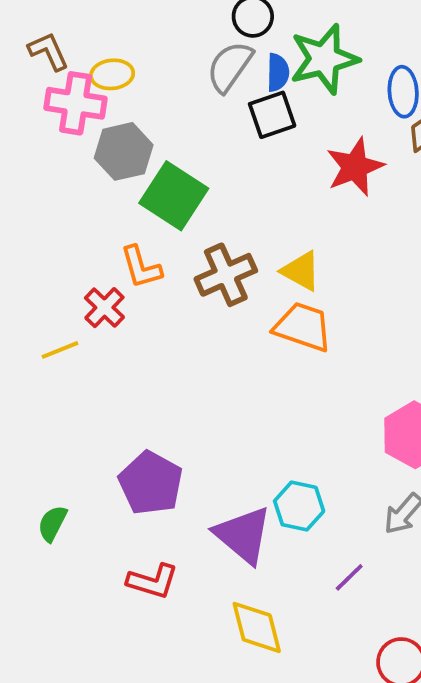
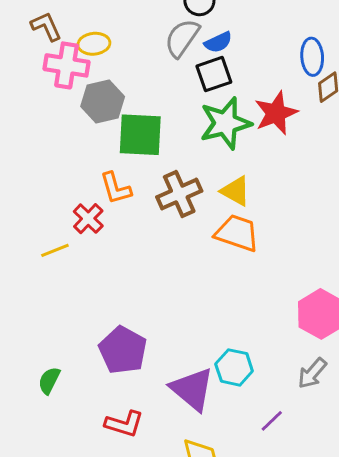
green star: (324, 59) -> (225, 123), moved
blue semicircle: (278, 72) -> (218, 42), turned 64
green square: (174, 196) -> (140, 135), turned -30

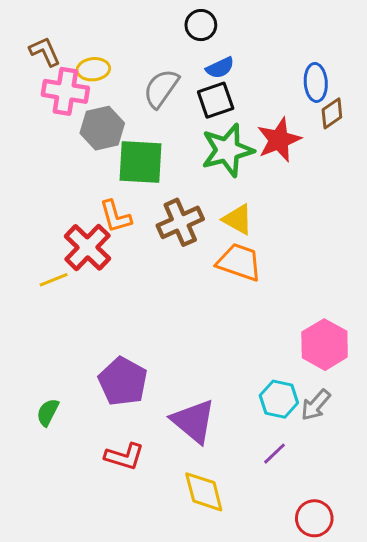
gray semicircle: (182, 38) -> (161, 88), moved
red cross: (88, 219) -> (87, 247), size x1.5
cyan hexagon: (234, 367) -> (279, 399), moved

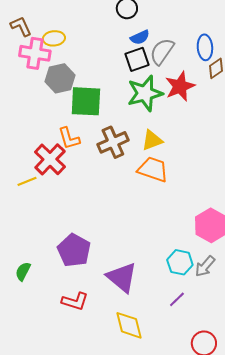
gray semicircle: (161, 88) -> (162, 51), moved
yellow triangle: (238, 219) -> (152, 140), turned -50

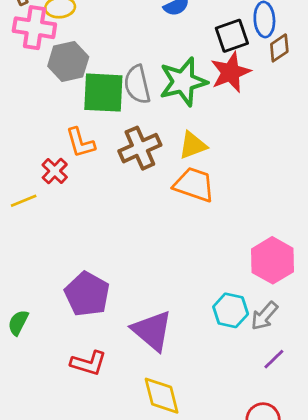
gray semicircle: (162, 51) -> (137, 84), moved, turned -48
black square: (137, 59) -> (232, 36), moved
red cross: (50, 159) -> (55, 171), size x0.6
purple line: (177, 299) -> (274, 359), moved

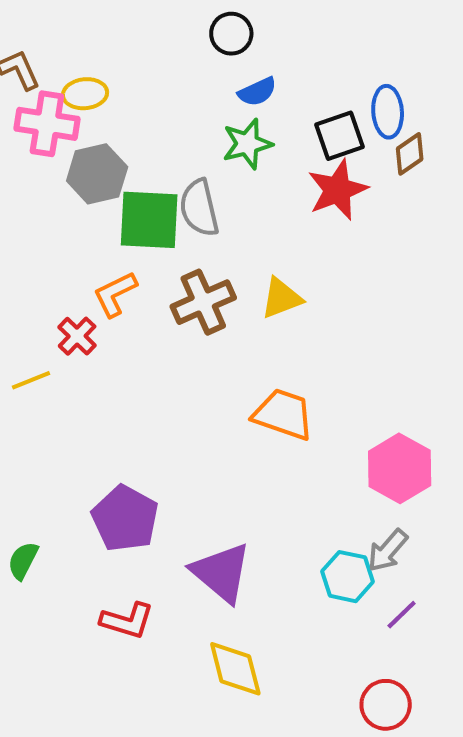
green star: (183, 82) -> (247, 144), moved, size x0.7
orange L-shape: (80, 143) -> (115, 294), turned 80
orange trapezoid: (194, 185) -> (283, 414), moved
cyan hexagon: (231, 310) -> (348, 577), moved

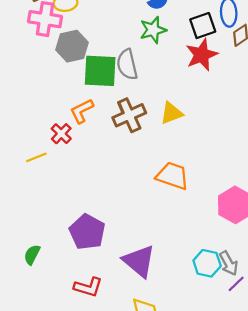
gray arrow: (388, 551) -> (229, 263), moved, turned -70

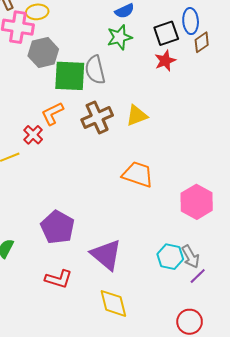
red star: (202, 55) -> (165, 61), size x0.7

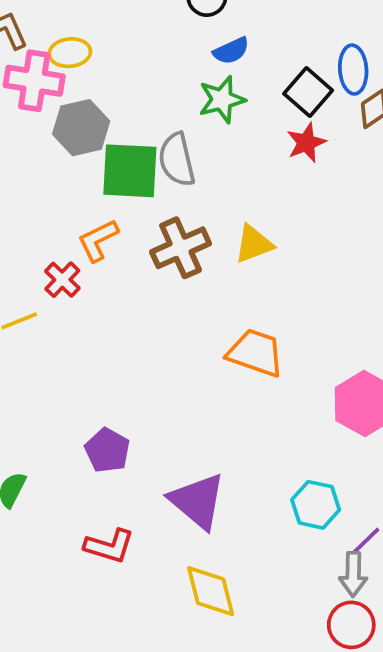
black square: (166, 33) -> (308, 92), turned -30
purple pentagon: (58, 227) -> (107, 450), size x0.7
gray arrow: (191, 257) -> (353, 574), moved, turned 30

